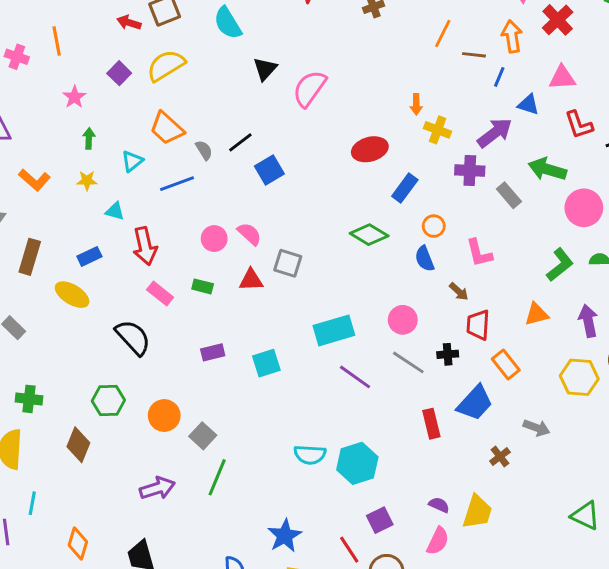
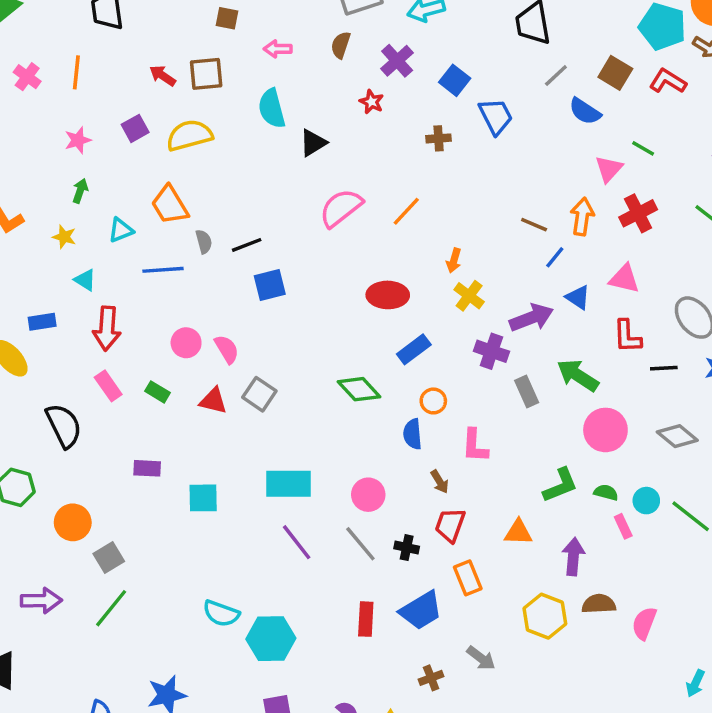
orange line: (443, 34) -> (406, 211), moved
black triangle: (265, 69) -> (313, 143), moved

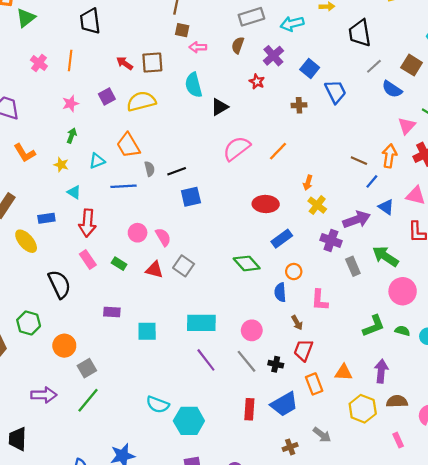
brown square: (227, 18) -> (182, 30), moved
pink rectangle: (623, 526) -> (398, 440), moved
orange triangle: (518, 532) -> (344, 372), moved

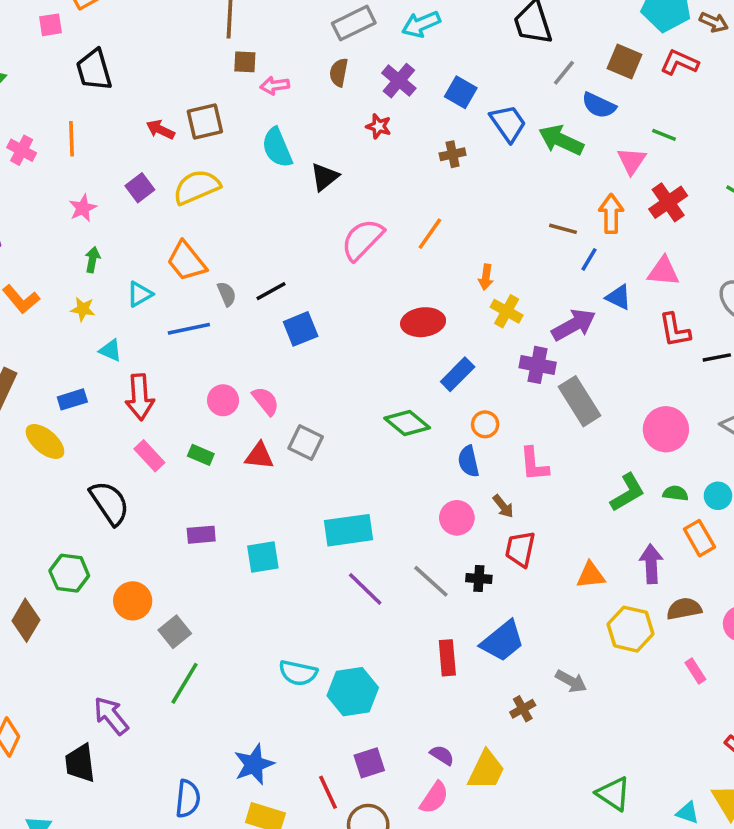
green arrow: (385, 256) -> (561, 140), moved
gray rectangle: (353, 266) -> (579, 401), size x1.5
pink circle: (252, 330) -> (457, 518), moved
orange rectangle: (314, 384) -> (699, 538), moved
purple arrow: (44, 395) -> (111, 716), moved, turned -120

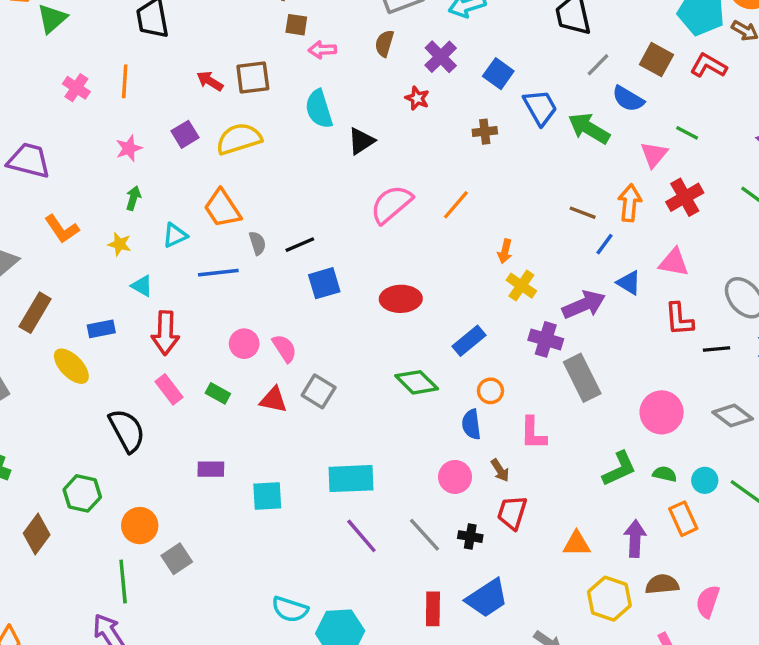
red ellipse: (423, 322) -> (401, 299), moved
green line: (184, 683) -> (123, 581), moved, turned -42

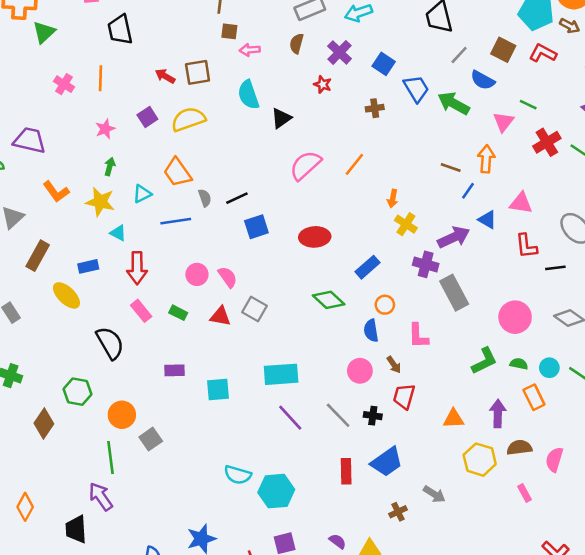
red cross: (685, 197) -> (547, 142), moved
yellow star: (120, 244) -> (100, 202), size x1.6

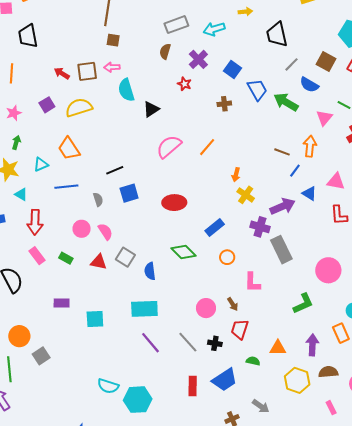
pink arrow: (250, 50) -> (112, 67), moved
gray semicircle: (205, 198) -> (98, 200), moved
blue semicircle: (371, 331) -> (150, 271), moved
green semicircle: (519, 364) -> (253, 361), moved

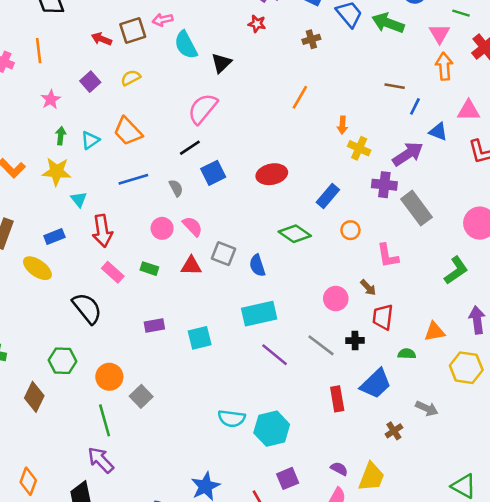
yellow semicircle: (79, 108) -> (131, 78), size x0.6
orange arrow: (310, 146) -> (444, 66), moved
pink semicircle: (169, 147) -> (203, 109), moved
cyan triangle: (41, 164) -> (90, 140), moved
cyan triangle: (21, 194) -> (79, 199), turned 32

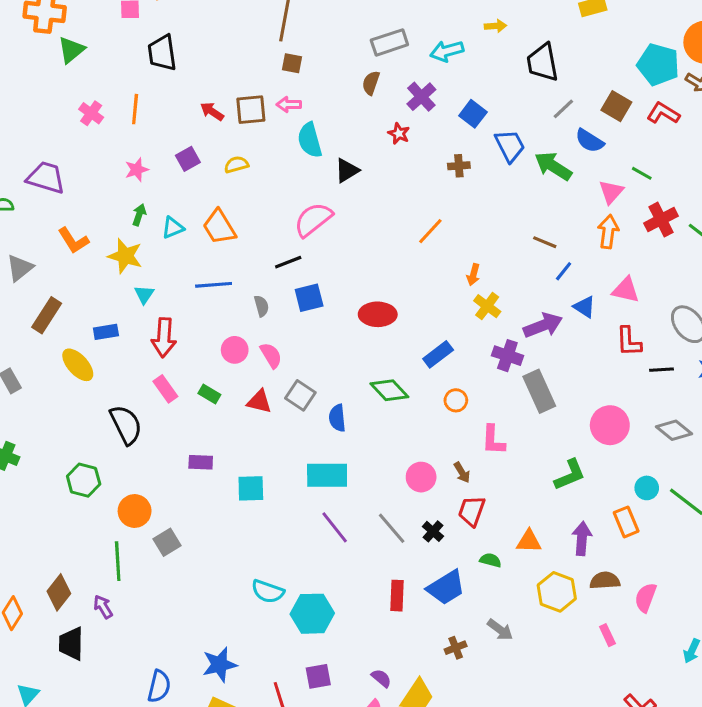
black cross: (355, 341) -> (433, 531), turned 30
brown diamond: (34, 397) -> (59, 592), moved
purple arrow: (101, 460) -> (103, 607), size x0.7

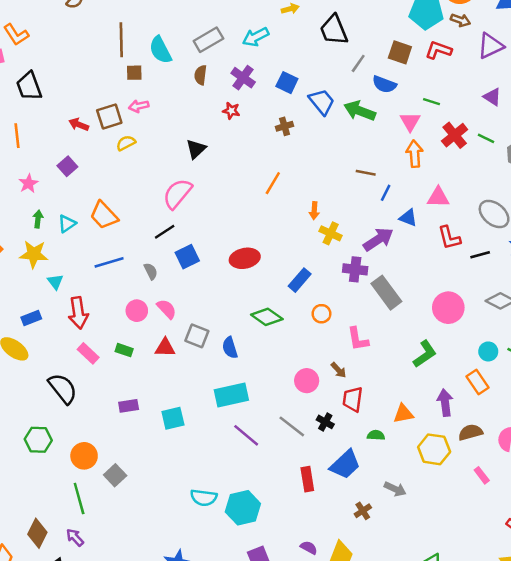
cyan semicircle: (310, 140) -> (160, 50), moved
yellow semicircle: (236, 165) -> (126, 143), moved

